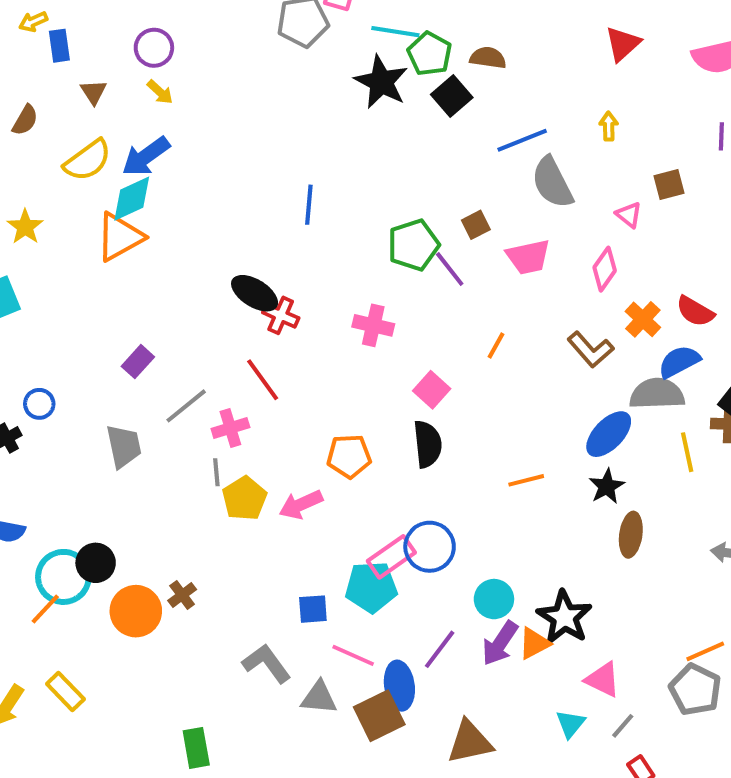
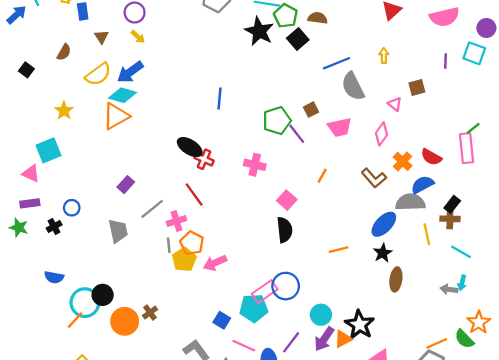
cyan diamond: (132, 199) -> (122, 95), turned 40
orange pentagon: (349, 456) -> (192, 243), moved, turned 30
blue square: (313, 609) -> (222, 320), turned 35

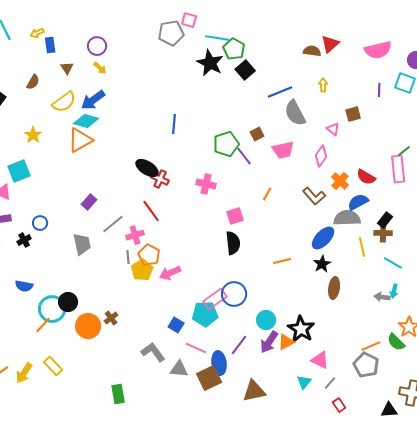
brown semicircle: (318, 18) -> (312, 51), moved
pink square: (287, 200) -> (235, 216), turned 30

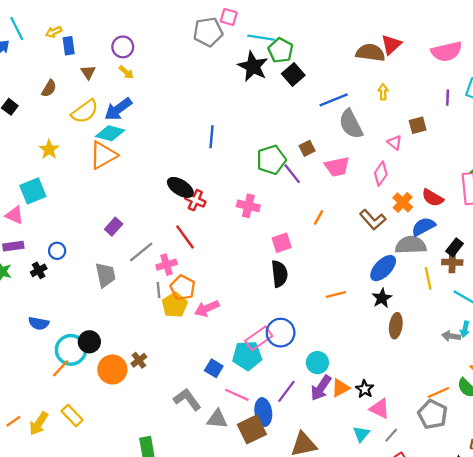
brown semicircle: (312, 51) -> (370, 53), size x1.4
black star: (301, 329) -> (365, 389), moved, size x0.6

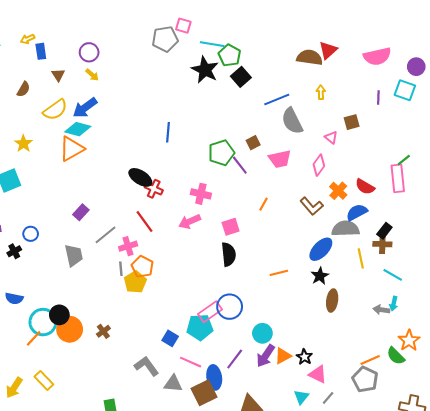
pink arrow: (207, 308) -> (190, 222), moved
orange circle: (112, 369) -> (70, 329), moved

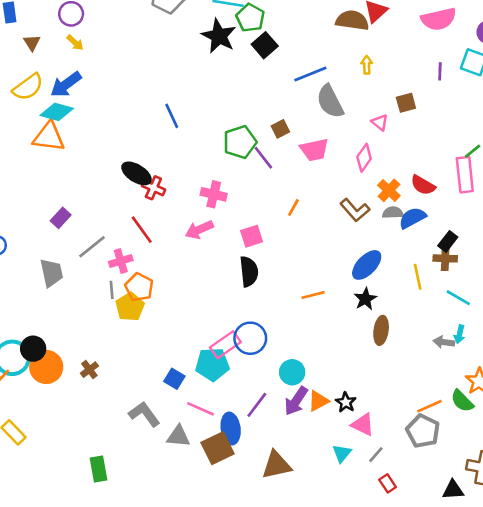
blue line: (168, 132) -> (172, 116), turned -30
orange triangle: (72, 149) -> (49, 137), turned 36
gray semicircle: (345, 229) -> (393, 213), moved, size x0.6

